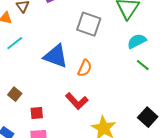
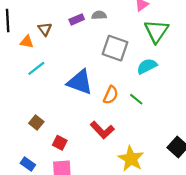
cyan semicircle: (137, 41) -> (147, 66), moved
green line: (143, 65) -> (136, 99), moved
red square: (37, 113) -> (60, 143), turned 32

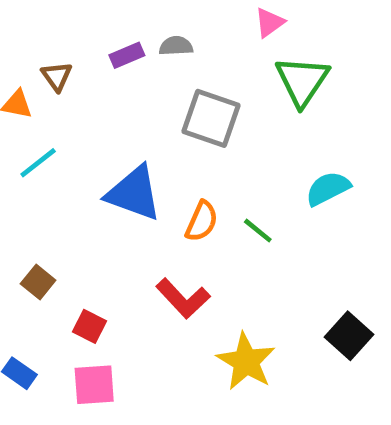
cyan semicircle: (147, 66) -> (328, 188), moved

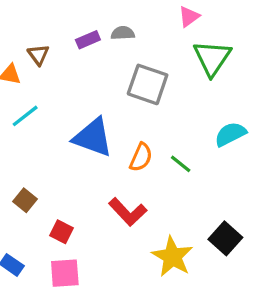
black square: (349, 336) -> (225, 238), moved

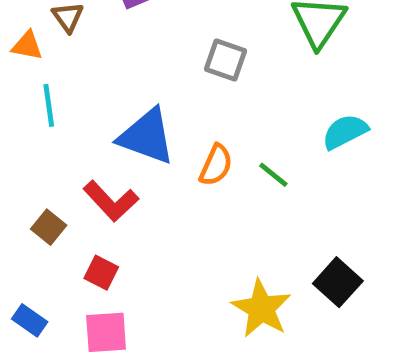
gray square: (148, 84) -> (226, 60), size x0.7
cyan line: (25, 116) -> (49, 105), turned -60
red L-shape: (128, 212) -> (111, 201), moved

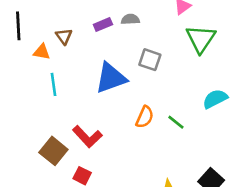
blue triangle: (147, 136) -> (111, 78), moved, turned -40
brown square: (49, 227) -> (53, 151), size x1.5

